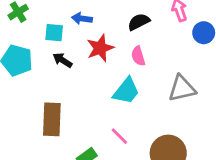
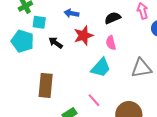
cyan square: (54, 33) -> (39, 22), moved

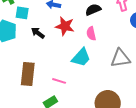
red star: (84, 36) -> (65, 26), turned 30
pink line: (94, 100) -> (59, 81), moved, turned -32

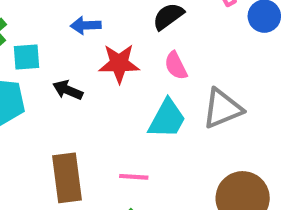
gray triangle: (120, 58) -> (222, 109), moved

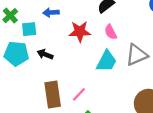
blue arrow: (86, 25) -> (51, 12), moved
black arrow: (68, 90) -> (45, 54), moved
pink line: (134, 177) -> (79, 94), moved, turned -49

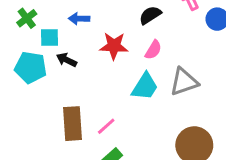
pink semicircle: (111, 32) -> (153, 50), turned -126
black arrow: (45, 54) -> (67, 60), moved

